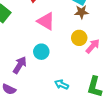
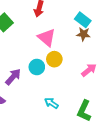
yellow circle: (79, 38) -> (54, 59), moved

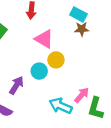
pink arrow: (89, 70) -> (82, 95), moved
cyan arrow: (51, 103) -> (61, 106), size x1.5

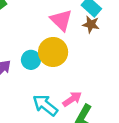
pink triangle: (44, 39) -> (61, 20), moved
yellow circle: (56, 60) -> (53, 52), size x1.5

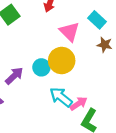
brown star: (91, 24) -> (105, 45), moved
cyan arrow: (45, 105) -> (61, 97), moved

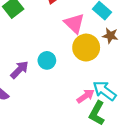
yellow circle: (62, 61) -> (86, 48), moved
cyan arrow: (61, 97) -> (105, 91), moved

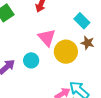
pink triangle: (74, 23) -> (47, 38), moved

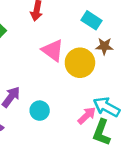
cyan circle: (31, 60) -> (40, 111), moved

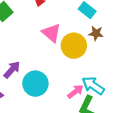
cyan circle: (40, 111) -> (35, 84), size x1.5

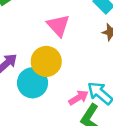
yellow circle: (74, 46) -> (46, 61), moved

